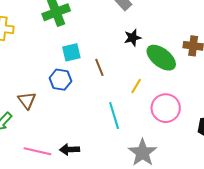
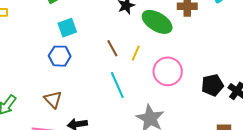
brown line: (99, 67) -> (112, 48), moved
brown triangle: (27, 100) -> (53, 99), moved

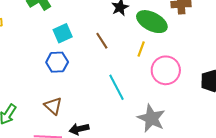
brown line: (112, 48) -> (102, 41), moved
yellow line: (136, 53) -> (141, 49), moved

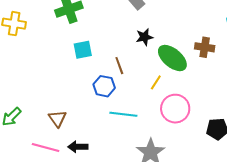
blue hexagon: (57, 62) -> (104, 86), moved
cyan line: (116, 87) -> (123, 114), turned -68

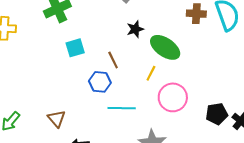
brown cross: (205, 47) -> (196, 14), moved

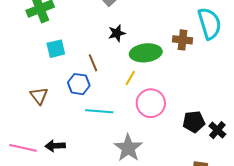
brown cross: (196, 14) -> (183, 40), moved
green ellipse: (165, 47) -> (146, 53), turned -44
brown triangle: (57, 119) -> (39, 96), moved

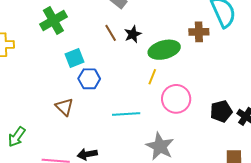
brown line: (93, 63) -> (111, 33), moved
blue hexagon: (79, 84) -> (89, 79), moved

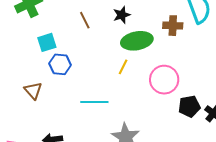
black star: (133, 34) -> (122, 15), moved
pink circle: (176, 99) -> (164, 80), moved

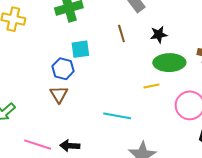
blue hexagon: (60, 64) -> (63, 69), moved
yellow line: (123, 67) -> (151, 86), turned 42

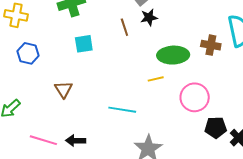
black star: (159, 35) -> (149, 17), moved
blue hexagon: (63, 69) -> (28, 53), moved

